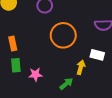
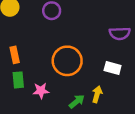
orange circle: (63, 35) -> (67, 61), moved
yellow arrow: (81, 67) -> (97, 94), moved

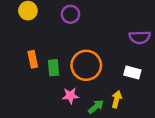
green rectangle: (18, 80) -> (53, 68), moved
pink star: (41, 91) -> (70, 96), moved

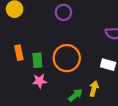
purple circle: (70, 14) -> (63, 12), moved
pink star: (70, 96) -> (40, 81), moved

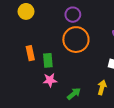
orange circle: (67, 58) -> (76, 40), moved
green arrow: (75, 95) -> (74, 94), moved

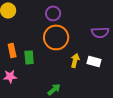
pink star: (50, 80) -> (10, 76), moved
yellow arrow: (102, 87) -> (75, 60), moved

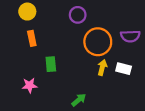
orange circle: (56, 37) -> (98, 42), moved
orange rectangle: (12, 50) -> (32, 38), moved

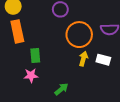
orange rectangle: (32, 38) -> (17, 31), size x1.5
pink star: (30, 85) -> (31, 75), moved

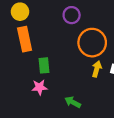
green arrow: (61, 89) -> (73, 102), turned -112

